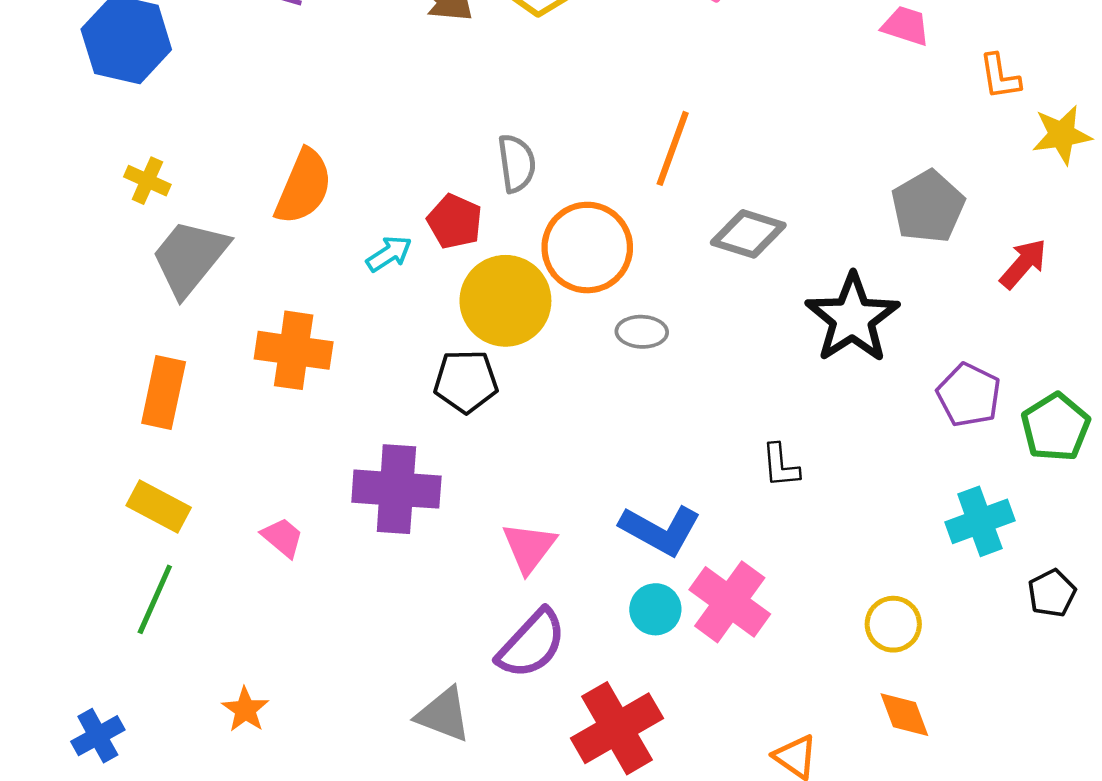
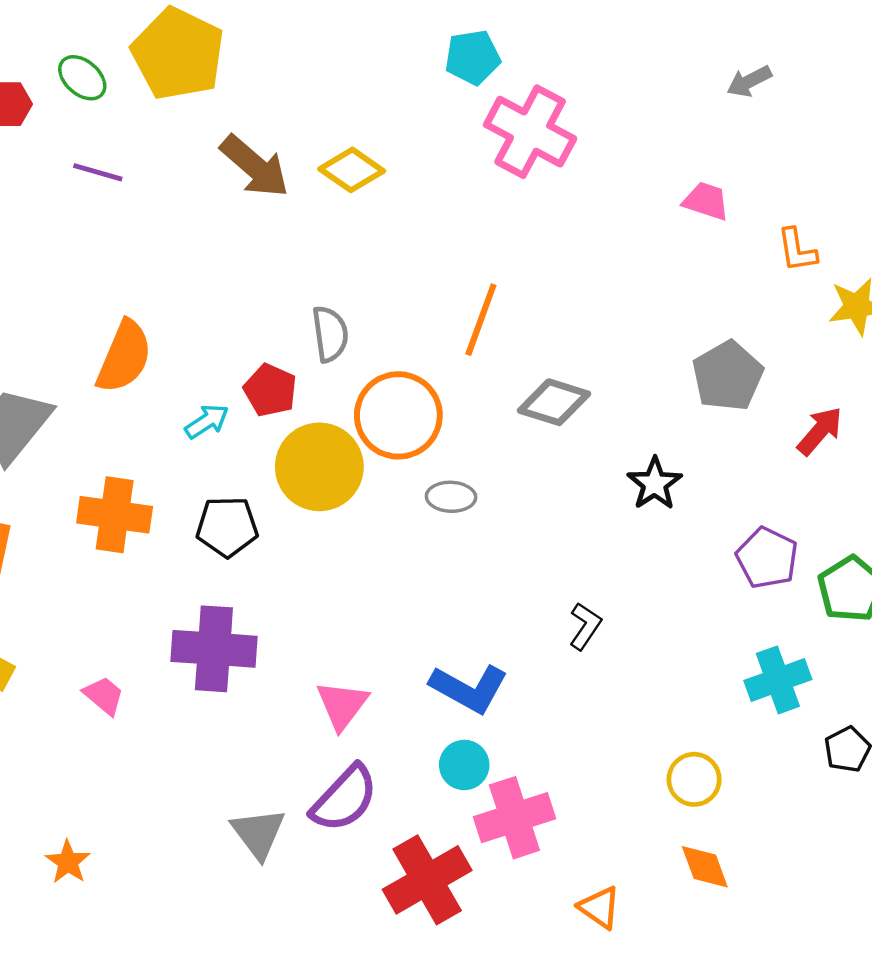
black star: (852, 318) -> (655, 484), size x0.6
black pentagon: (466, 381) -> (227, 527), moved
black L-shape: (781, 466) -> (585, 626), turned -141
pink cross: (730, 602) -> (514, 818), moved, turned 36
gray triangle: (444, 715) -> (258, 833), moved, turned 32

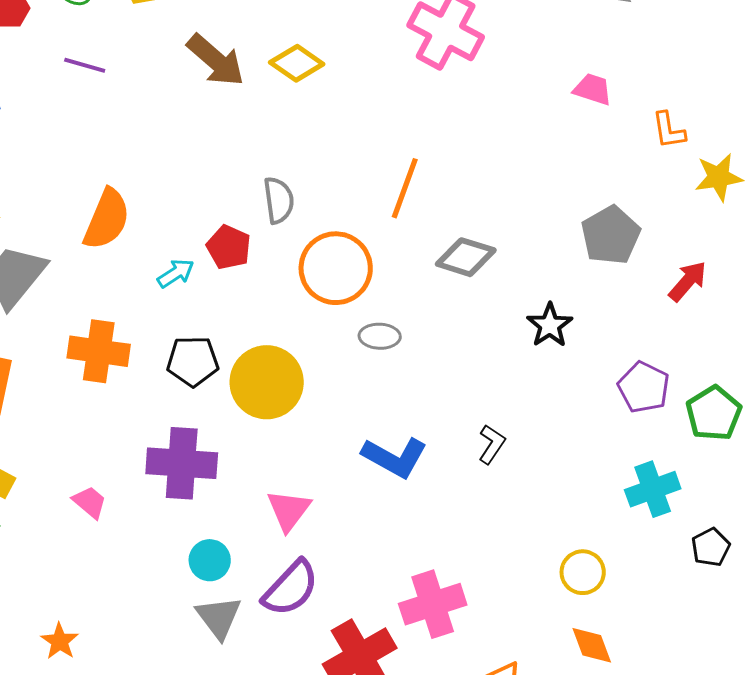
yellow circle: (319, 467) -> (267, 382), moved
blue L-shape: (469, 688) -> (395, 457), moved
cyan circle: (464, 765) -> (210, 560), moved

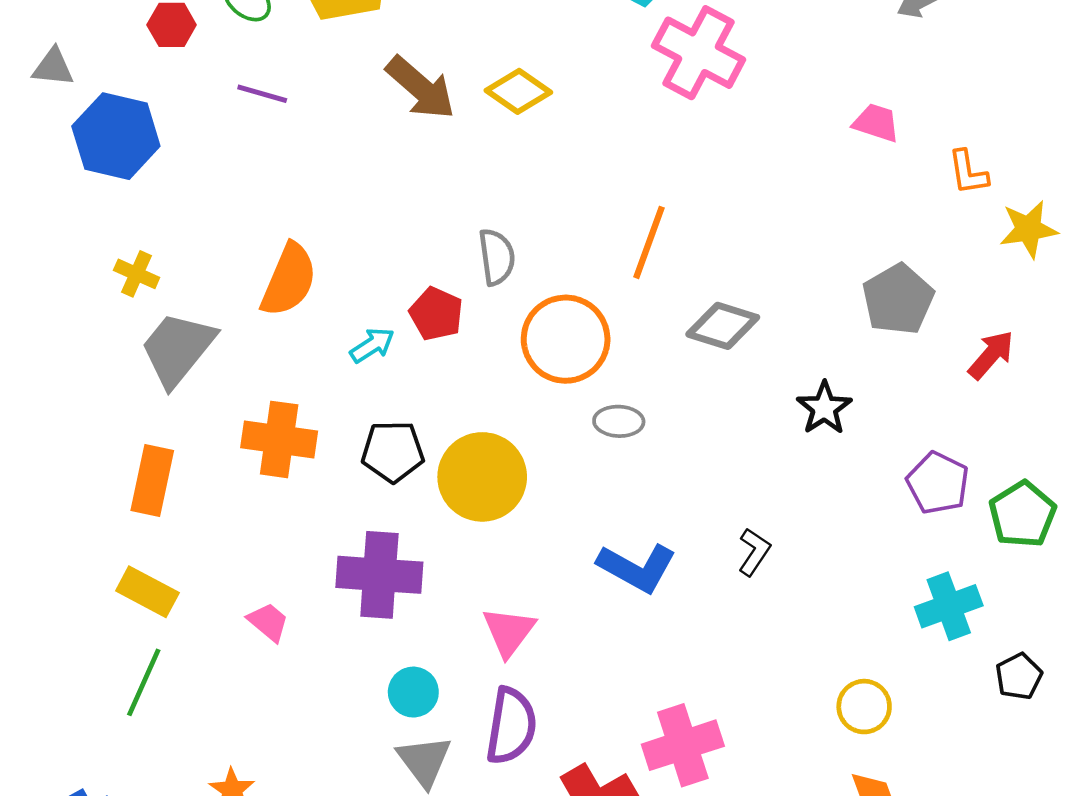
purple semicircle: (291, 588) -> (511, 726), turned -34

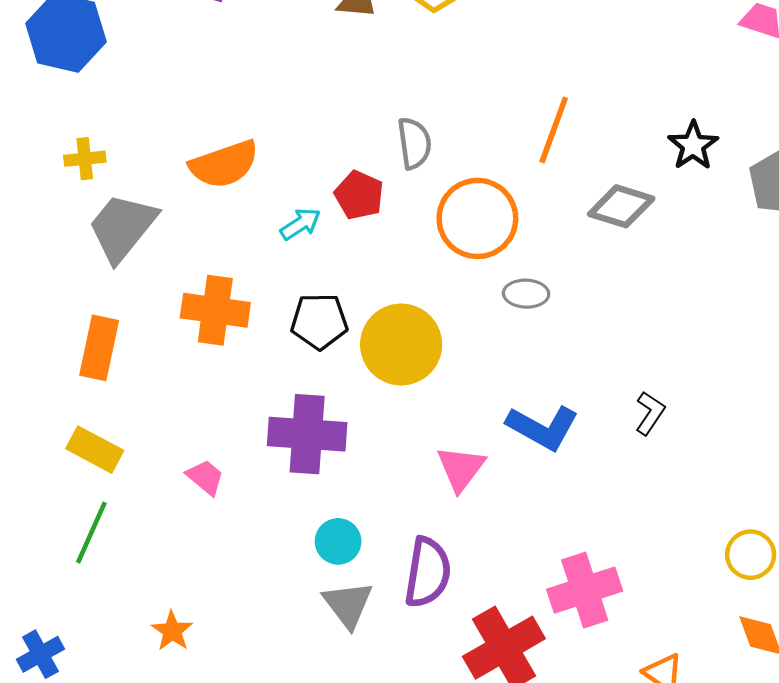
yellow cross: (137, 274) -> (85, 159), turned -30
orange semicircle: (289, 280) -> (224, 164), turned 48
black star: (824, 408) -> (693, 145), moved
pink triangle: (509, 632) -> (461, 468), moved

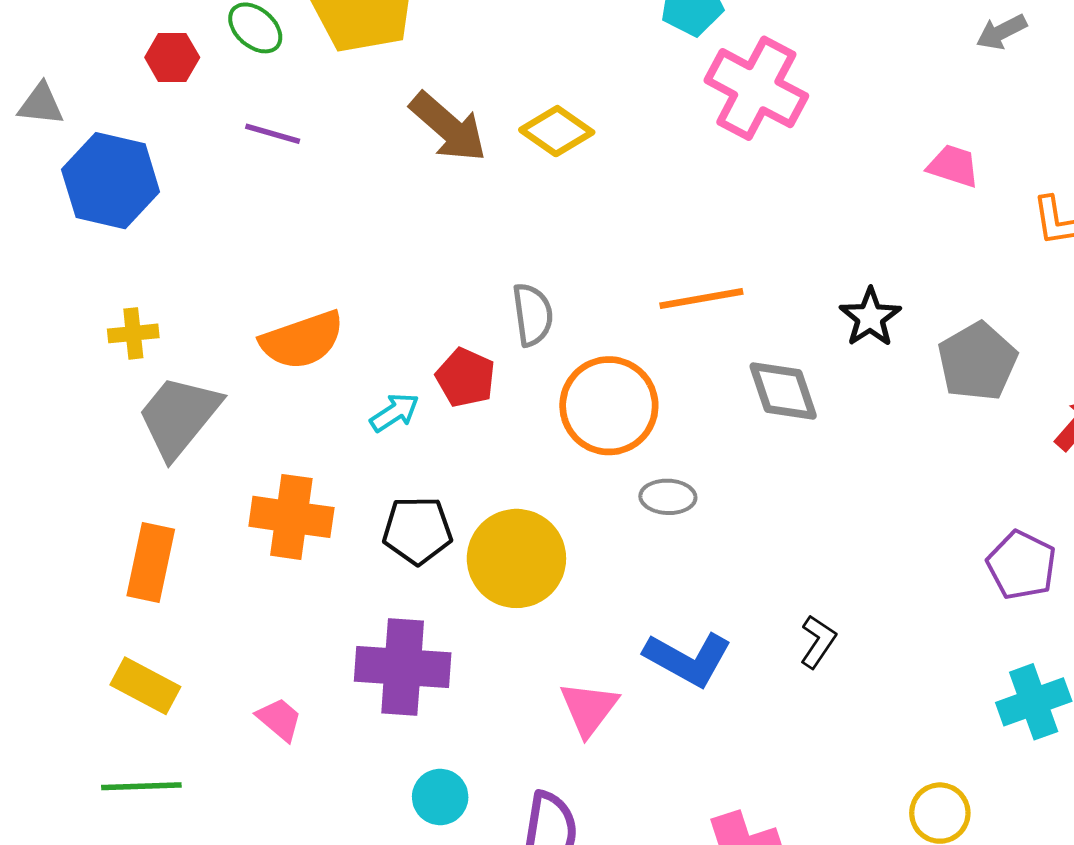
orange line: (554, 130) -> (701, 299), turned 60
gray diamond: (621, 206) -> (783, 391), turned 54
green line: (91, 533) -> (141, 786), turned 64

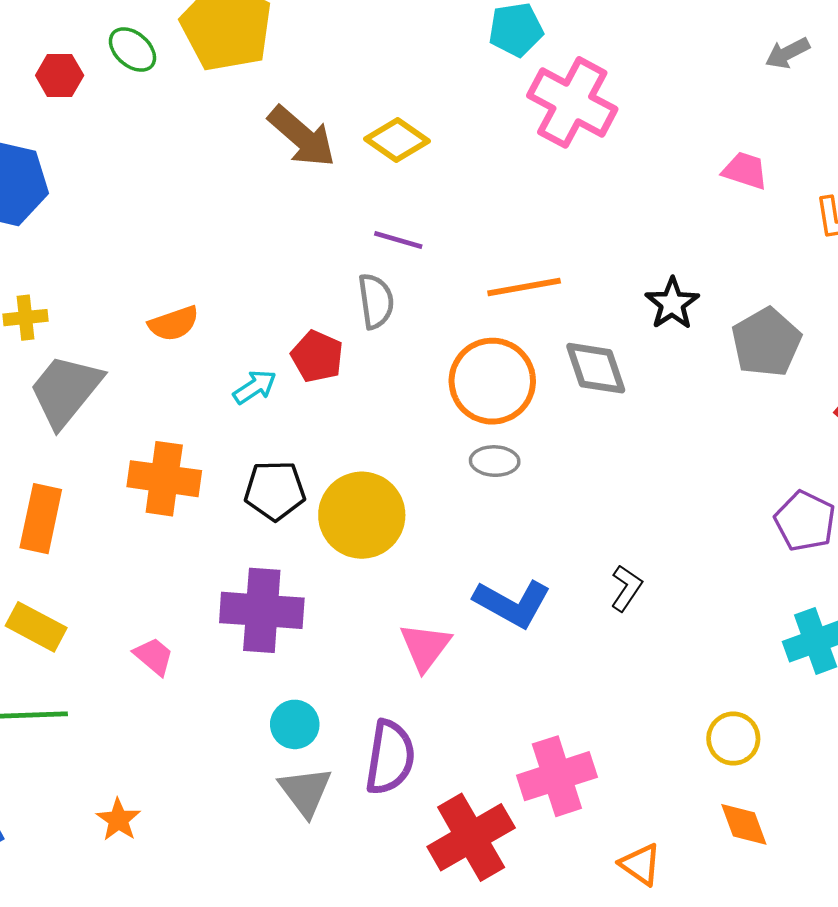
purple line: (273, 134) -> (398, 240), moved
orange semicircle: (302, 340) -> (174, 323), size x0.7
orange circle: (609, 406) -> (492, 381), moved

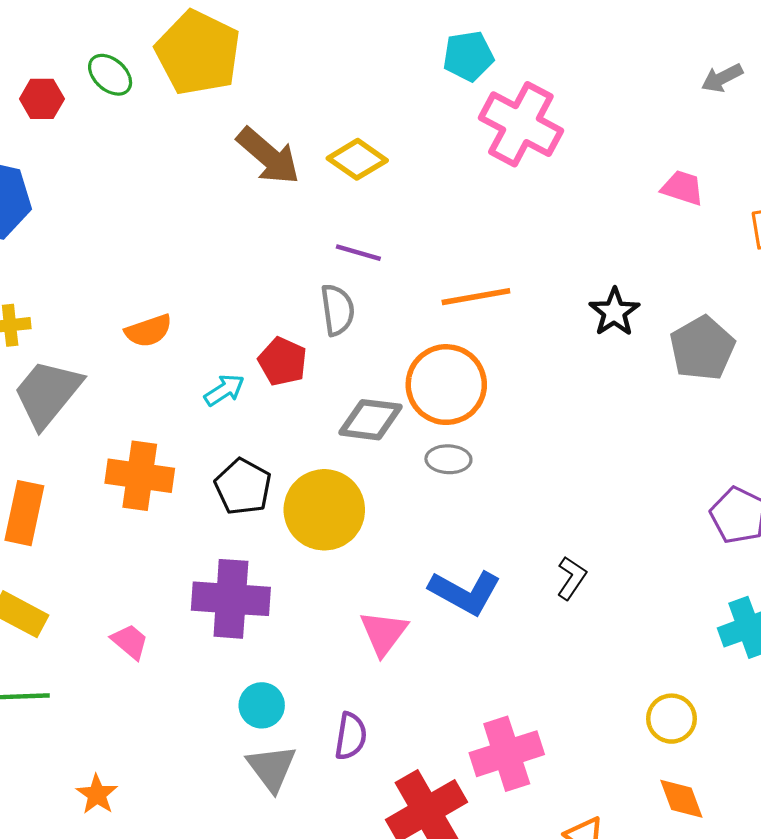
gray diamond: (596, 368) -> (370, 420), moved, turned -64
black pentagon: (275, 490) -> (243, 487), turned 30
purple semicircle: (390, 757) -> (351, 736), size x0.7

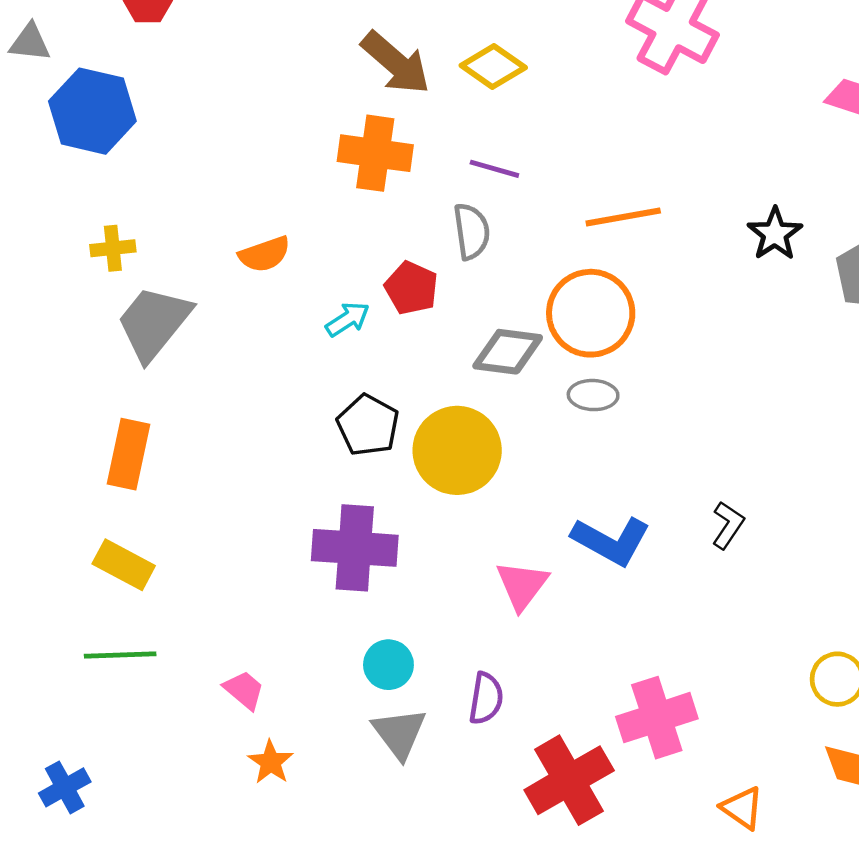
orange cross: (140, 476) -> (375, 153), moved
pink trapezoid: (130, 642) -> (244, 690), moved
orange star: (97, 794) -> (271, 762), moved

